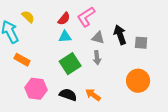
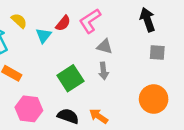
black arrow: (120, 35) -> (147, 20), moved
cyan triangle: (65, 37) -> (44, 35), moved, turned -48

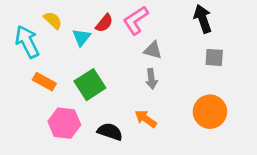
green square: (70, 78) -> (90, 85), moved
orange arrow: (99, 116) -> (146, 119), moved

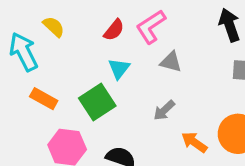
cyan triangle: (81, 37) -> (119, 69), moved
gray arrow: (151, 79) -> (164, 110), moved, turned 54
orange arrow: (146, 119) -> (194, 142), moved

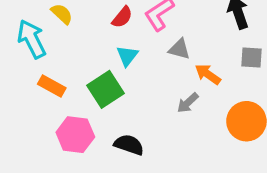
gray arrow: (164, 110) -> (188, 103), moved
orange arrow: (194, 142) -> (208, 74), moved

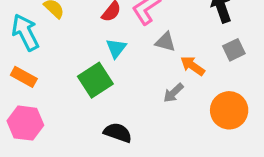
gray square: (251, 57) -> (234, 50), turned -30
orange rectangle: (52, 86) -> (24, 77), moved
pink hexagon: (75, 135) -> (25, 123), moved

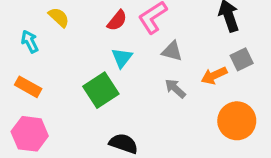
cyan arrow: (25, 32) -> (30, 42), size x0.6
orange arrow: (192, 66) -> (214, 76), moved, turned -60
gray arrow: (173, 93) -> (175, 88), moved, turned 85

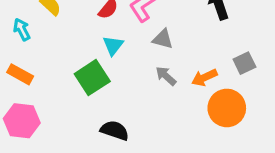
gray square: (242, 59) -> (244, 63), moved
orange arrow: (214, 76) -> (204, 78), moved

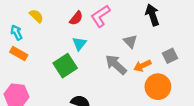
gray triangle: (163, 39) -> (130, 41), moved, turned 32
orange rectangle: (20, 74) -> (19, 54), moved
gray arrow: (166, 76) -> (116, 65), size x1.5

